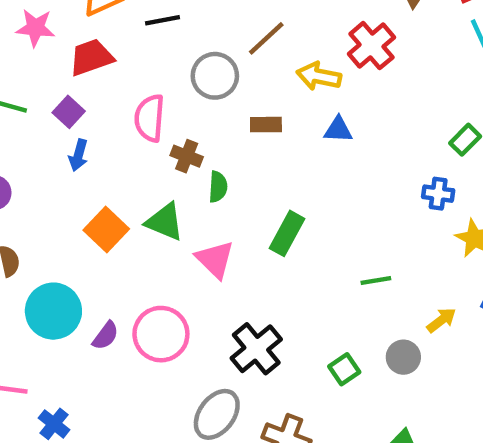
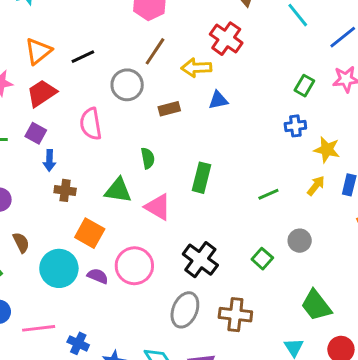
brown cross: (187, 156) -> (65, 190), moved
orange square: (106, 230) -> (90, 233), moved
yellow arrow: (441, 320) -> (316, 186), moved
purple semicircle: (105, 336) -> (98, 276), turned -90

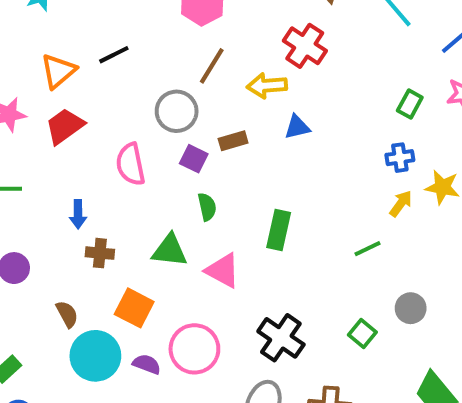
black line: (83, 57) -> (114, 55), moved
purple square: (36, 133) -> (194, 159), moved
yellow arrow: (316, 186) -> (401, 204), moved
brown semicircle: (21, 243) -> (67, 314), moved

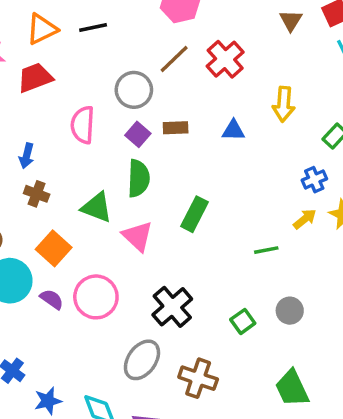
red cross: (305, 46) -> (225, 59), moved
yellow arrow: (267, 86) -> (284, 104), moved, turned -96
blue cross: (400, 158) -> (314, 180), turned -30
green semicircle: (207, 207) -> (139, 178), size x1.5

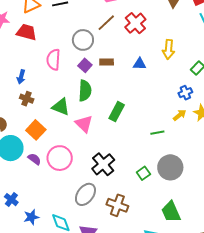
red trapezoid: (35, 78) -> (27, 32), turned 35
gray circle: (290, 311) -> (170, 167), size x1.6

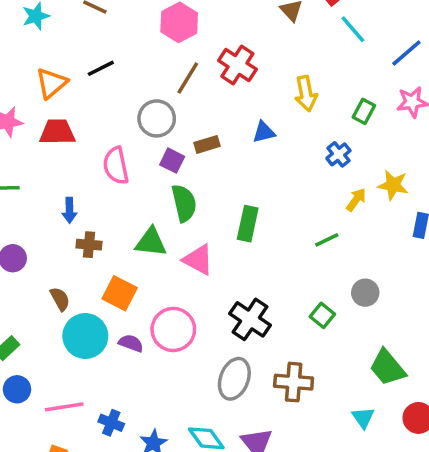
blue cross: (185, 93) -> (338, 154), moved
gray circle: (170, 167) -> (365, 293), size x0.6

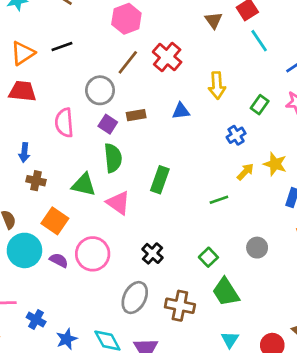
gray circle: (365, 293) -> (257, 248), moved
black cross: (250, 319) -> (152, 253), size x0.7
green trapezoid: (387, 368) -> (226, 292), moved

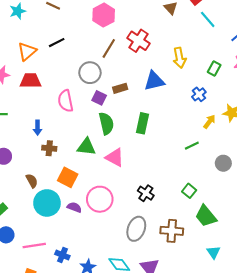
blue triangle: (181, 111) -> (154, 81), size x1.5
green rectangle: (160, 180) -> (143, 123), moved
gray circle: (257, 248) -> (223, 163), moved

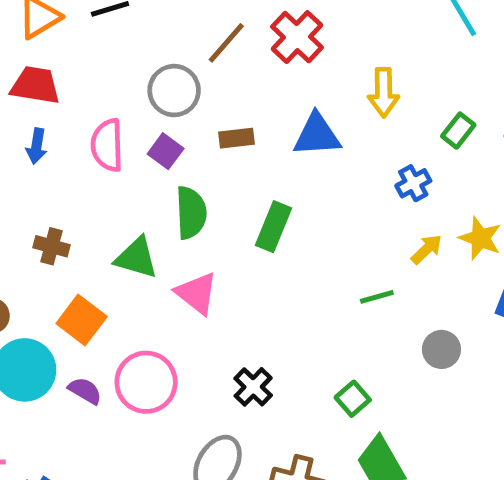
purple square: (99, 98) -> (166, 151), moved
blue arrow: (38, 128) -> (37, 146), moved

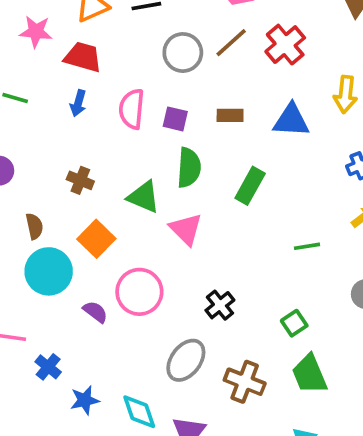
gray circle: (174, 91) -> (183, 53), moved
purple square: (166, 151) -> (175, 119), turned -30
green line: (377, 297) -> (307, 246), moved
purple semicircle: (85, 391) -> (95, 312), moved

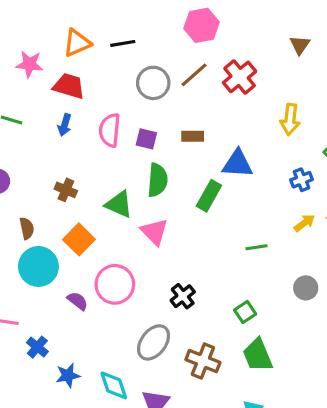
blue triangle: (291, 120) -> (238, 164), moved

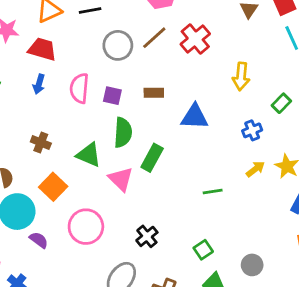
green rectangle: (209, 196) -> (152, 158), moved
gray circle: (306, 288) -> (252, 265), moved
purple semicircle: (78, 301) -> (39, 240), moved

